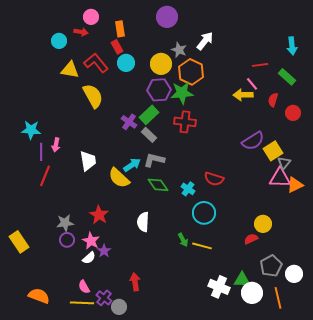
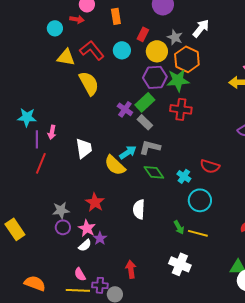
red rectangle: (117, 47) -> (143, 34), moved, turned 56
white cross: (219, 287) -> (180, 264), moved
purple cross: (104, 298) -> (100, 285), turned -35

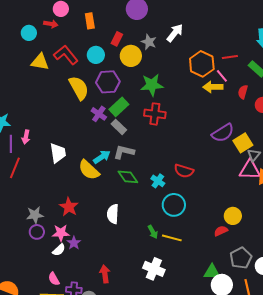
orange hexagon: (187, 59) -> (202, 64), moved
purple hexagon: (155, 77) -> (108, 82), moved
yellow semicircle: (89, 83) -> (79, 88), moved
pink star: (87, 228) -> (61, 233), turned -30

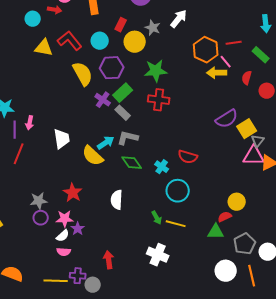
green triangle: (212, 272) -> (216, 232), moved
pink semicircle: (54, 279) -> (64, 252), moved, turned -56

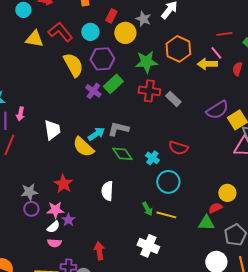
orange hexagon: (206, 50) -> (178, 49), moved
gray rectangle: (123, 113) -> (173, 99), moved

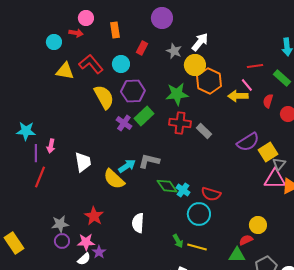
yellow circle: (125, 33) -> (195, 65), moved
red semicircle: (178, 148) -> (211, 194), moved
green diamond: (122, 154) -> (167, 186), moved

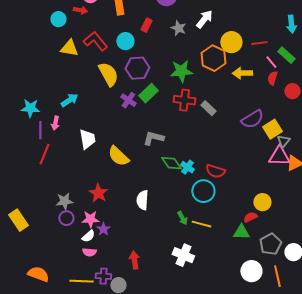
yellow circle: (195, 65) -> (231, 42), moved
pink line: (247, 85) -> (271, 62), moved
cyan arrow: (127, 166) -> (69, 100), moved

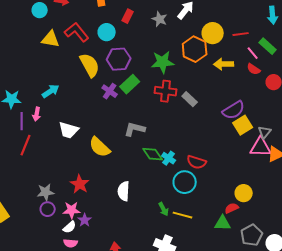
red semicircle: (272, 78) -> (254, 69), turned -72
yellow square: (272, 129) -> (243, 125), moved
white trapezoid: (87, 139) -> (69, 130), turned 115

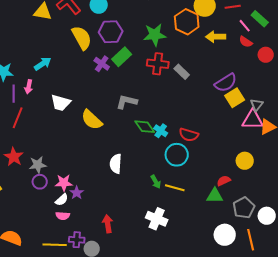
red star: (80, 184) -> (14, 157), moved
yellow circle: (244, 193) -> (245, 161), moved

